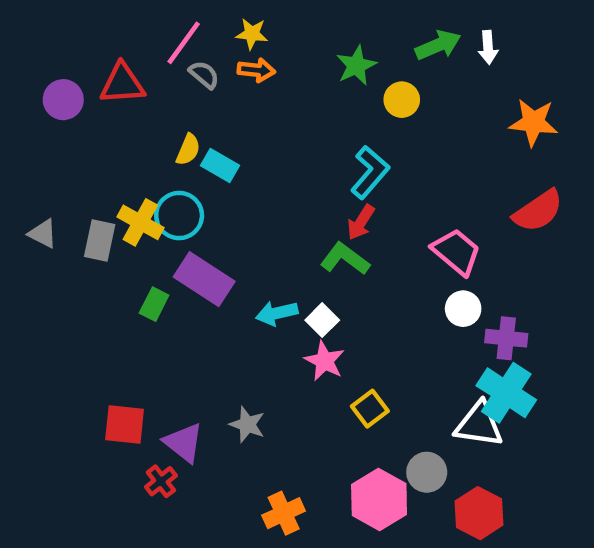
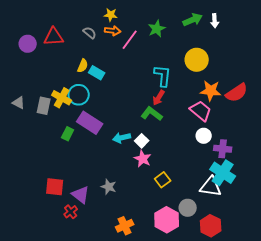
pink line: (184, 43) -> (130, 40), moved
yellow circle: (402, 100) -> (197, 60), moved, size x1.5
orange star: (534, 122) -> (211, 91), moved
cyan L-shape: (370, 172) -> (163, 76), turned -35

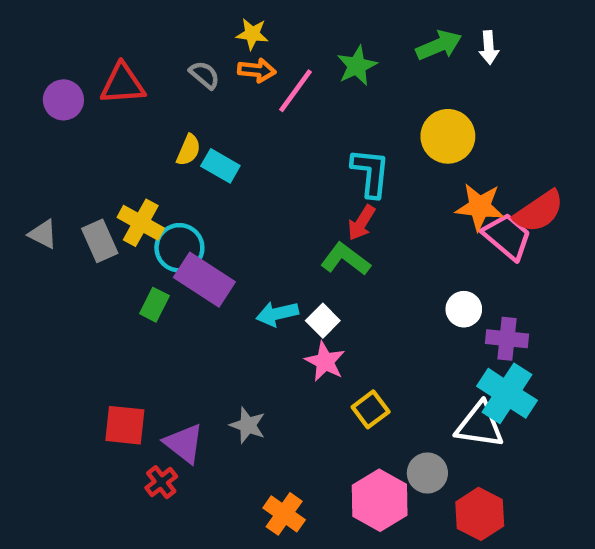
cyan circle: (79, 95) -> (179, 248), moved
gray rectangle: (44, 106) -> (100, 241), turned -36
pink trapezoid: (201, 111) -> (507, 236), moved
orange cross: (125, 226) -> (284, 514), turned -30

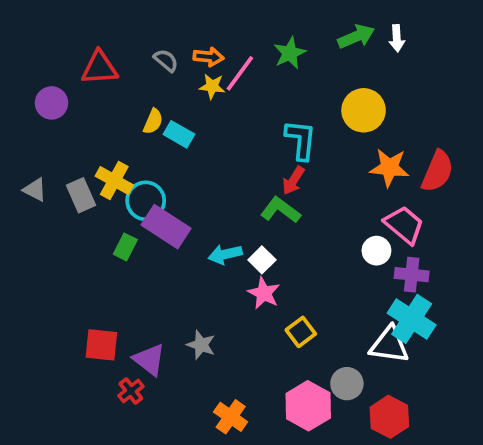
yellow star: (252, 34) -> (212, 86), moved
purple circle: (63, 100) -> (51, 103), moved
red semicircle: (539, 211) -> (437, 171), turned -33
pink trapezoid: (507, 236) -> (404, 225), moved

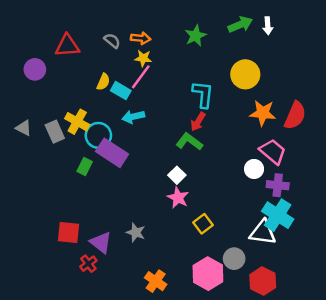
pink line: (240, 73) -> (141, 77), moved
cyan arrow: (225, 254) -> (133, 117), moved

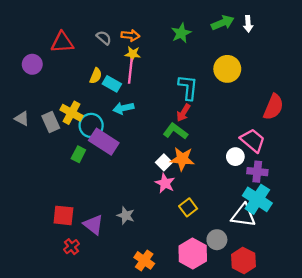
pink line: (141, 77) -> (130, 71), turned -30
orange star: (263, 113) -> (182, 159), moved
red cross: (88, 264) -> (71, 247), moved

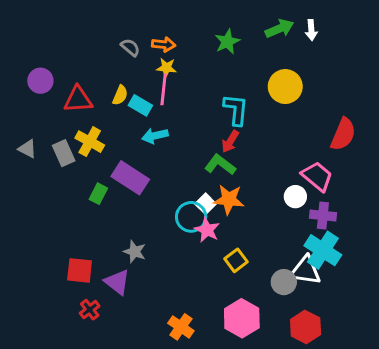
red triangle: (62, 42) -> (78, 100), moved
cyan circle: (91, 125) -> (191, 217), moved
gray star: (126, 215) -> (135, 252), moved
gray circle: (217, 240) -> (284, 282), moved

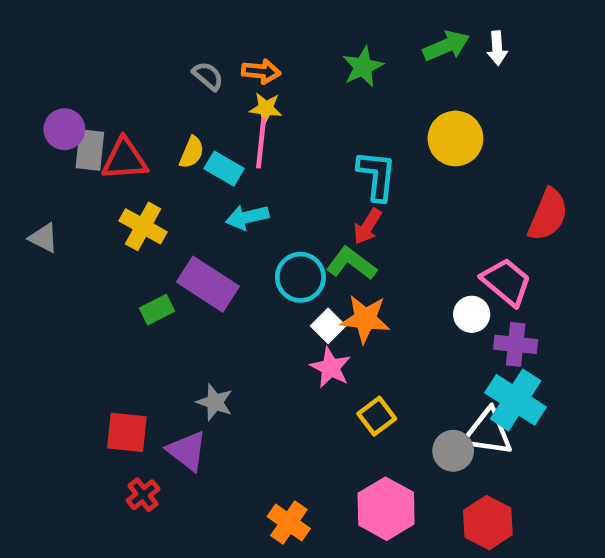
gray rectangle: (64, 153) -> (90, 150), moved, turned 30
green rectangle: (98, 194) -> (157, 310), turned 36
cyan circle: (191, 217) -> (300, 277), moved

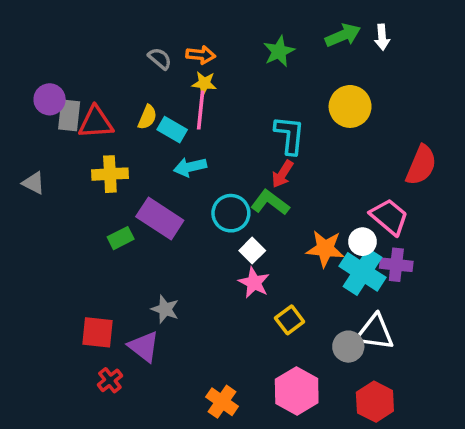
yellow cross: (143, 226) -> (110, 174), turned -32
orange star: (365, 319) -> (325, 249), moved
cyan cross: (516, 400) -> (362, 272), moved

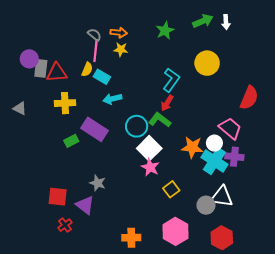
pink line: (201, 110) -> (96, 50), moved
cyan L-shape: (290, 135) -> (171, 80), turned 30
white square: (252, 251) -> (149, 148), size x1.6
orange cross: (222, 402) -> (131, 238), turned -36

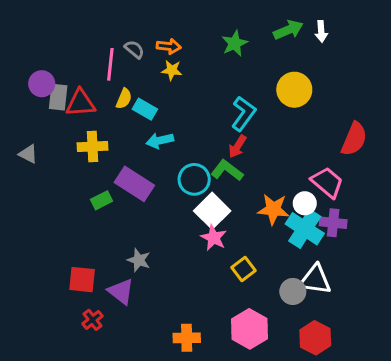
pink line: (96, 50) -> (110, 64), moved

